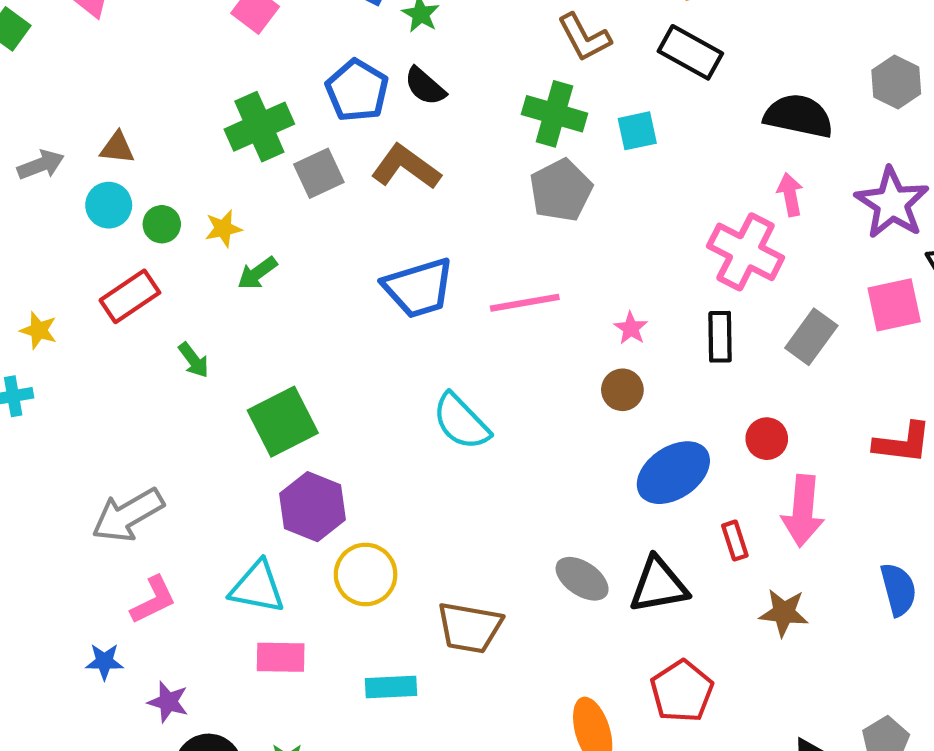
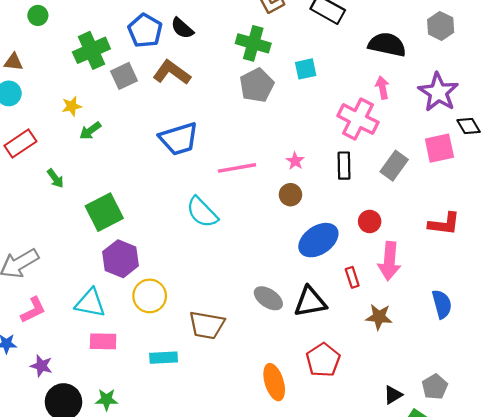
cyan square: (637, 131) -> (306, 69), moved
green circle: (162, 224) -> (38, 15), moved
pink line: (525, 303) -> (237, 168), moved

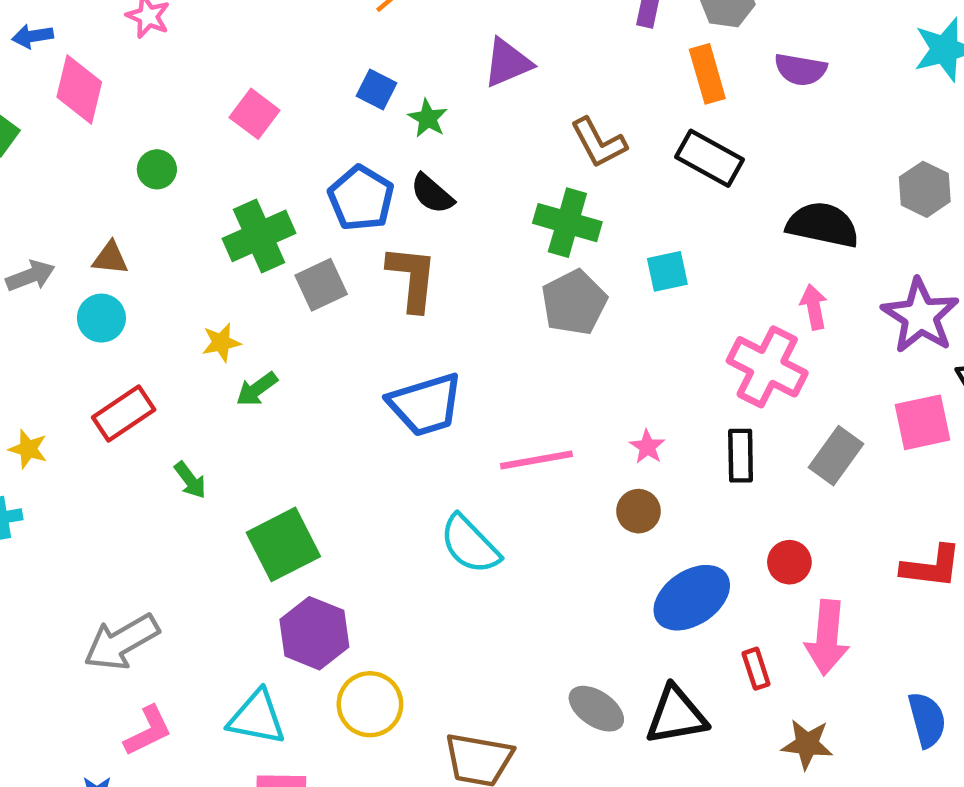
brown L-shape: (172, 72) -> (412, 278), turned 60

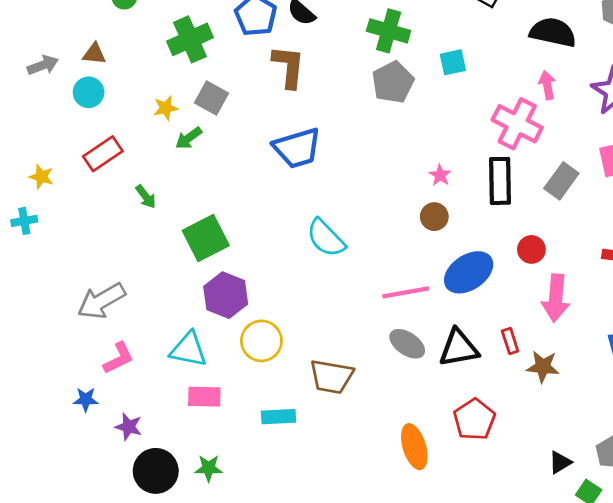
gray square: (321, 285) -> (211, 98), moved, turned -36
black rectangle: (741, 456) -> (500, 181), size x1.4
pink line: (536, 460) -> (406, 292), moved
red rectangle: (756, 669) -> (510, 341), moved

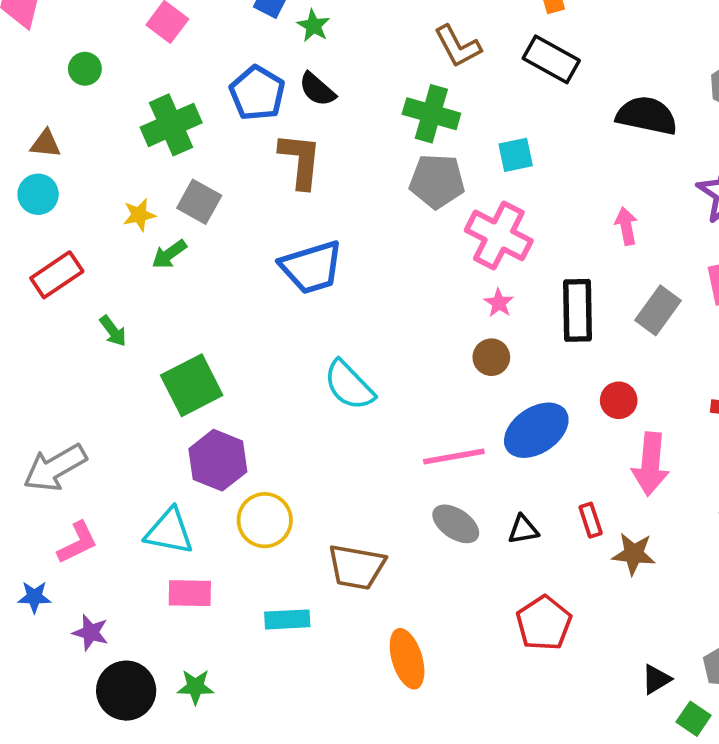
gray pentagon: (393, 82) -> (437, 181), turned 30
pink arrow: (547, 85) -> (626, 226), moved
pink cross: (517, 124) -> (499, 235), moved
black triangle: (459, 348) -> (523, 529), size x0.6
orange ellipse: (414, 447) -> (407, 659), moved

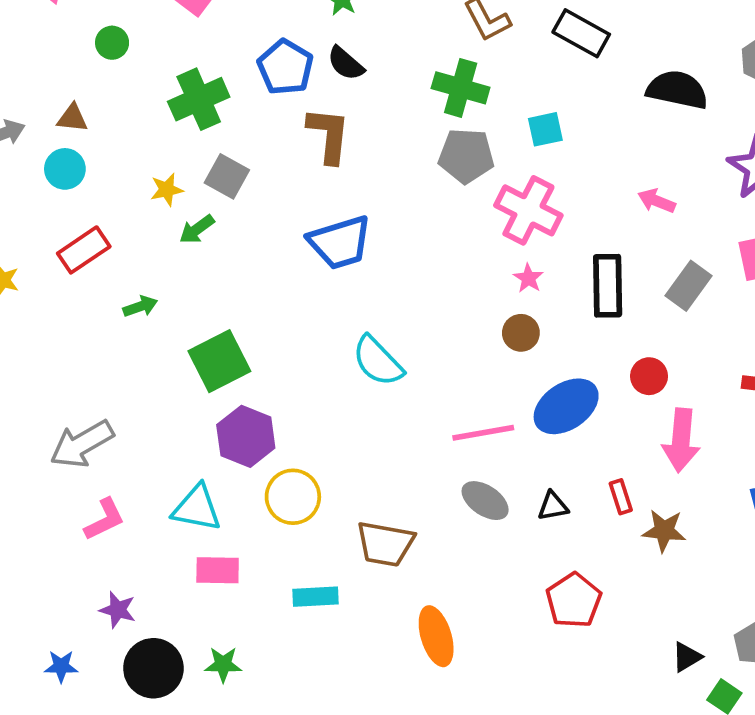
pink arrow: (626, 226) -> (657, 201), turned -57
green arrow: (113, 331) -> (140, 306), turned -72
blue star: (34, 597) -> (61, 666), moved

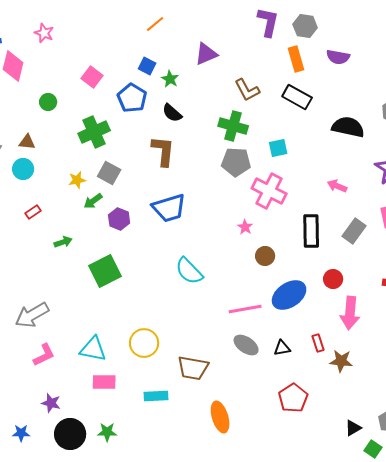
blue pentagon: (285, 67) -> (132, 98), moved
red rectangle: (84, 250) -> (33, 212), size x0.6
pink star: (528, 278) -> (245, 227), moved
purple hexagon: (246, 436) -> (119, 219), moved, size x0.7

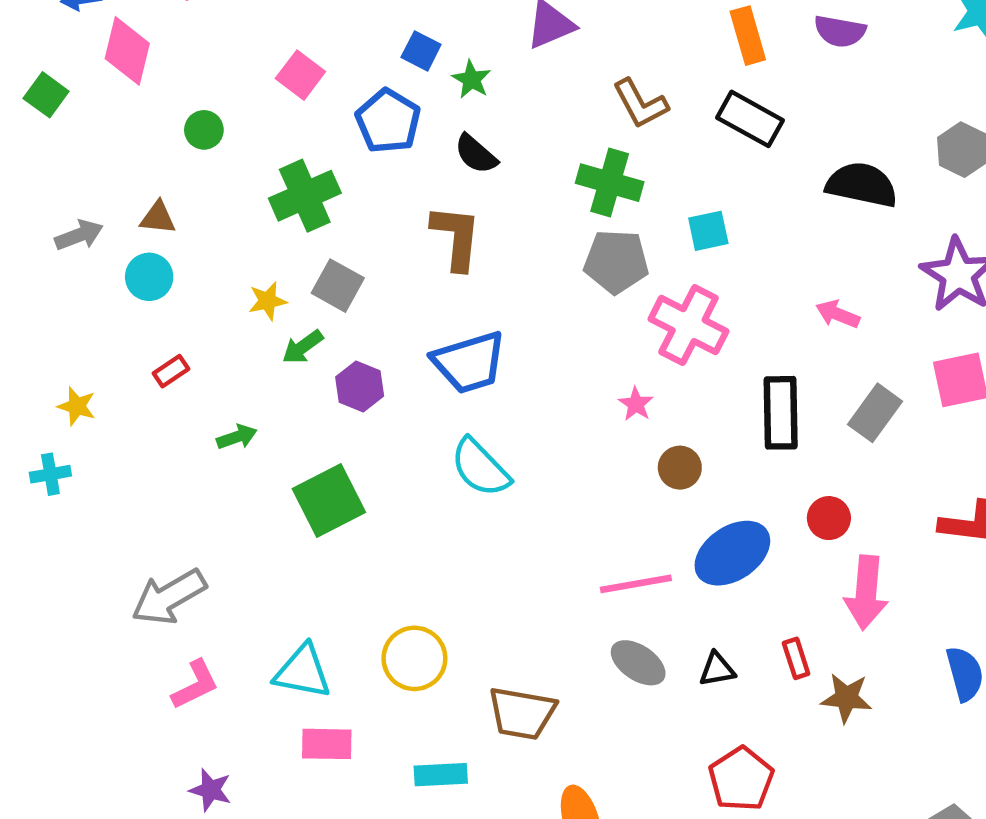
cyan semicircle: (189, 271) -> (480, 468), moved

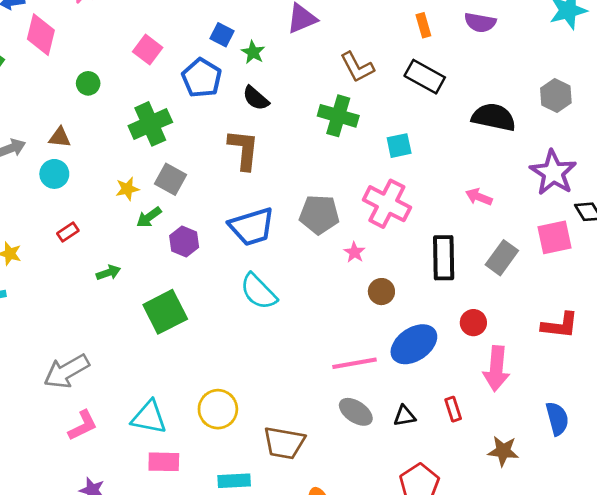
orange rectangle: (748, 36) -> (423, 25), size x0.7
gray pentagon: (616, 261) -> (319, 214), moved
brown star: (846, 698) -> (503, 451), moved

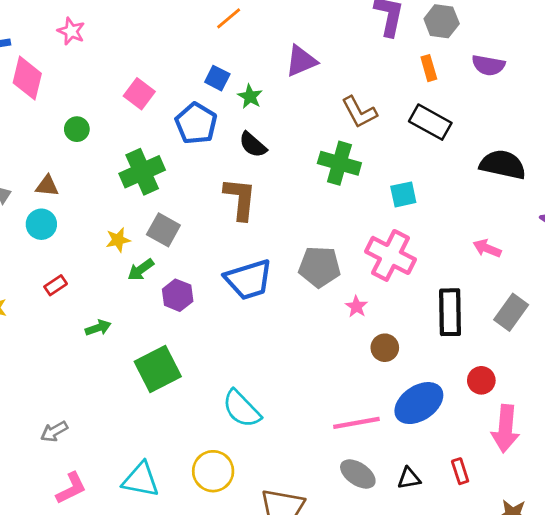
cyan semicircle: (258, 292) -> (241, 409), moved
gray arrow: (67, 371) -> (54, 431), size x0.6

